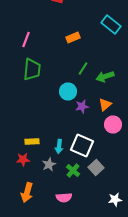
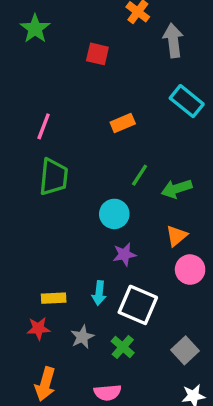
purple star: (82, 106) -> (124, 254), moved
cyan arrow: (59, 146) -> (99, 293), moved
gray square: (96, 168) -> (185, 350), moved

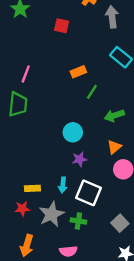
green line: (140, 175) -> (92, 92), moved
green trapezoid: (54, 177) -> (18, 104), moved
gray star: (82, 337) -> (51, 214), size x1.6
green cross: (123, 347) -> (78, 221), turned -32

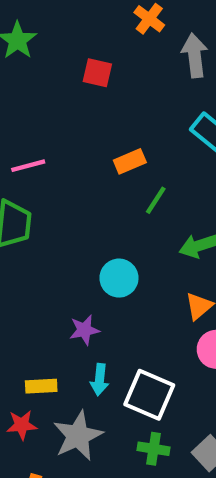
pink line: (26, 74) -> (28, 166), turned 54
purple star: (80, 159) -> (84, 330), moved
green cross: (78, 221) -> (154, 449), moved

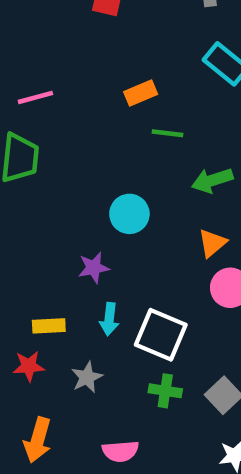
green line: (156, 200) -> (167, 133), turned 64
gray star: (78, 436) -> (87, 377), size x0.6

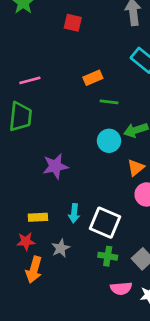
cyan circle: (129, 214) -> (109, 141), moved
purple star: (94, 268) -> (55, 166), moved, size x1.4
orange arrow: (38, 440) -> (34, 270), moved
pink semicircle: (120, 451) -> (121, 288), moved

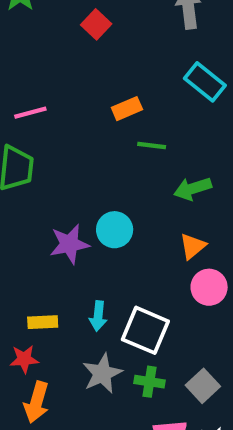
red square: (73, 23) -> (96, 24), turned 30
cyan circle: (109, 141) -> (115, 230), moved
gray star: (61, 248) -> (102, 373), moved, size x1.4

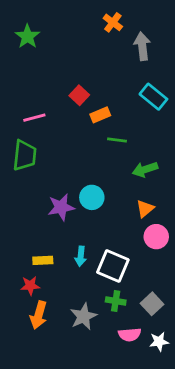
red square: (96, 24) -> (79, 95), moved
gray star: (102, 373) -> (83, 316), moved

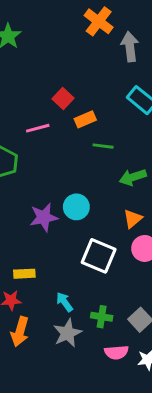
orange cross: (113, 22) -> (99, 21), size x1.4
pink line: (34, 118) -> (38, 128), moved
cyan arrow: (81, 256) -> (64, 302), moved, turned 138
white square: (113, 266) -> (99, 256), moved

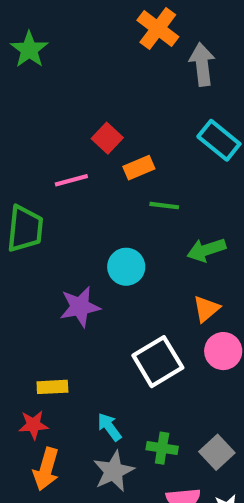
cyan circle: (76, 207) -> (126, 267), moved
white square: (99, 256) -> (158, 362), turned 36

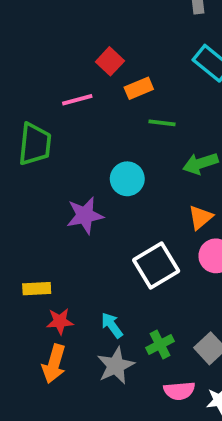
yellow rectangle: (52, 387) -> (37, 289), moved
red star: (33, 425) -> (60, 321), moved
green cross: (162, 448) -> (160, 344), turned -36

